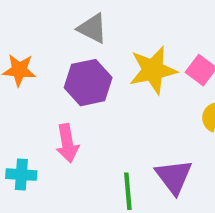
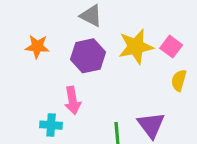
cyan cross: (21, 175) -> (51, 125), moved

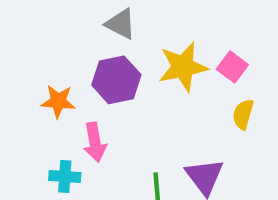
orange star: (37, 47) -> (58, 101), moved

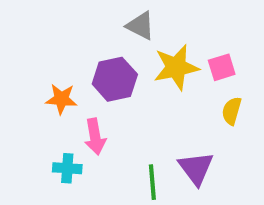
gray triangle: (121, 24) -> (141, 26), moved
pink square: (232, 67) -> (222, 67), turned 36

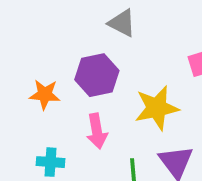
yellow star: (176, 67) -> (157, 108), moved
pink arrow: (95, 137) -> (97, 131), moved

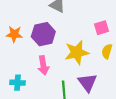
orange star: (45, 94) -> (14, 34), moved

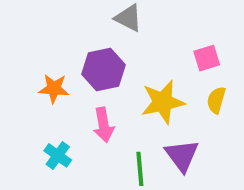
orange star: (14, 34) -> (54, 89), moved
cyan cross: (18, 83) -> (58, 155), turned 32

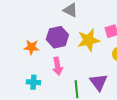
yellow star: (163, 102) -> (88, 40), moved
cyan cross: (58, 155) -> (33, 82), turned -32

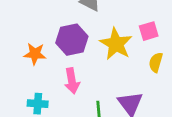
yellow star: (88, 40) -> (116, 44), turned -30

